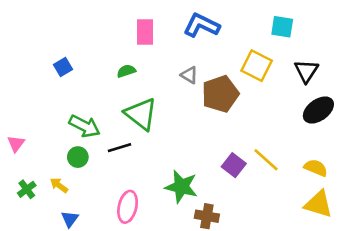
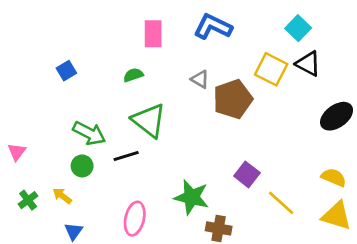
cyan square: (282, 27) -> (298, 28), turned 35
black triangle: (306, 71) -> (308, 64), moved, turned -35
yellow line: (266, 160) -> (281, 203), moved

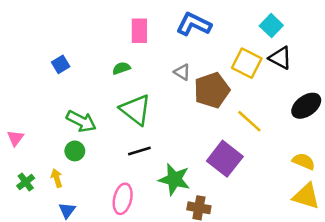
black line: (126, 156) -> (139, 151), moved
purple square: (247, 174) -> (225, 159), size x1.5
yellow arrow: (62, 196) -> (57, 178), turned 36
yellow line: (281, 203) -> (249, 121), moved

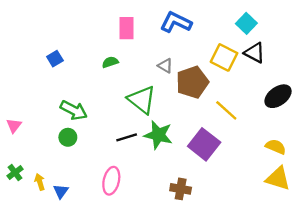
green triangle: (136, 110) -> (142, 100), moved
yellow arrow: (57, 178) -> (40, 182), moved
green star: (174, 179) -> (158, 135), moved
green cross: (26, 182) -> (15, 173), moved

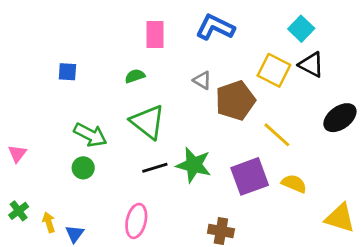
blue square: (55, 59) -> (67, 72), turned 35
green triangle: (142, 100) -> (148, 122), moved
purple square: (204, 144) -> (250, 176), turned 32
yellow semicircle: (276, 147) -> (294, 184), moved

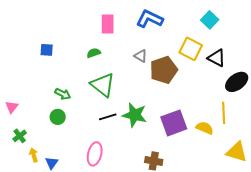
black triangle: (311, 65) -> (217, 58), moved
green arrow: (90, 135) -> (63, 94), size x0.7
yellow line: (277, 135) -> (224, 113), moved, turned 45
green cross: (19, 211) -> (20, 136), moved

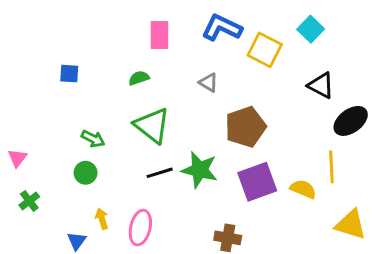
yellow square: (191, 49) -> (265, 50), moved
brown pentagon: (164, 70) -> (245, 127), moved
yellow arrow: (34, 155) -> (102, 219), moved

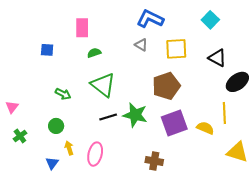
pink rectangle: (160, 35) -> (82, 28), moved
yellow square: (265, 50) -> (176, 49), moved, turned -30
gray triangle: (208, 82) -> (141, 45), moved
green circle: (86, 173) -> (56, 126), moved

